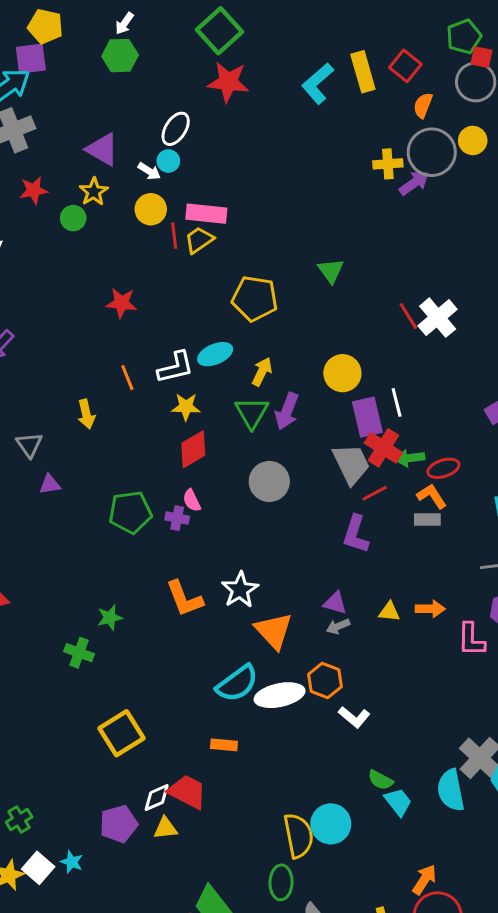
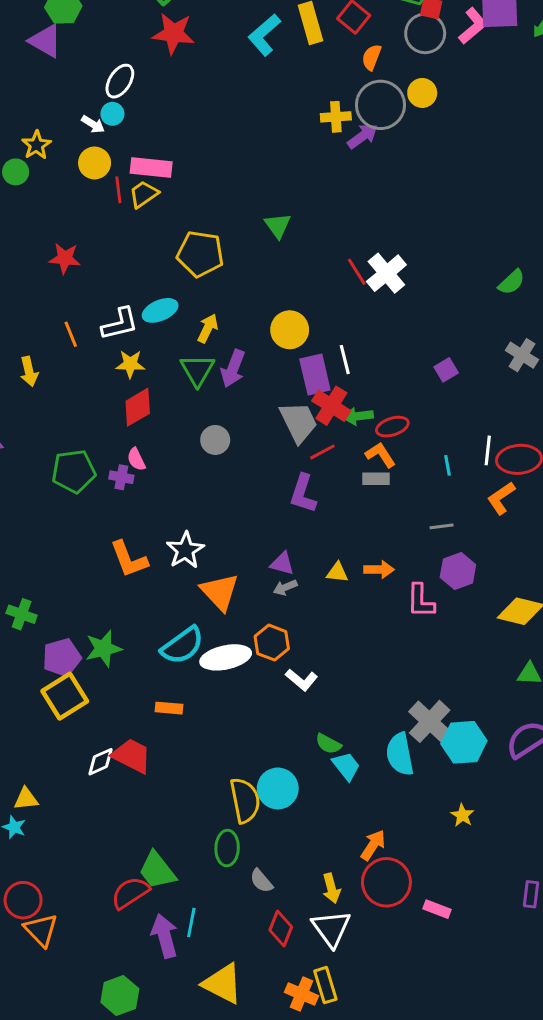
purple triangle: (102, 149) -> (45, 41), moved
gray circle: (269, 481) -> (215, 440), size x0.7
green star: (110, 618) -> (103, 648), moved, size x1.4
purple pentagon: (119, 824) -> (62, 657), moved
yellow triangle: (165, 828) -> (26, 799), moved

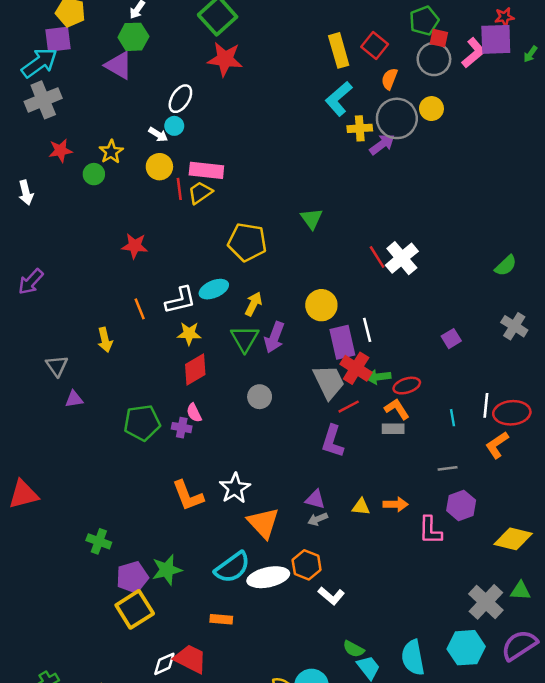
cyan L-shape: (264, 35) -> (339, 99), moved
gray cross: (430, 721) -> (486, 602), moved

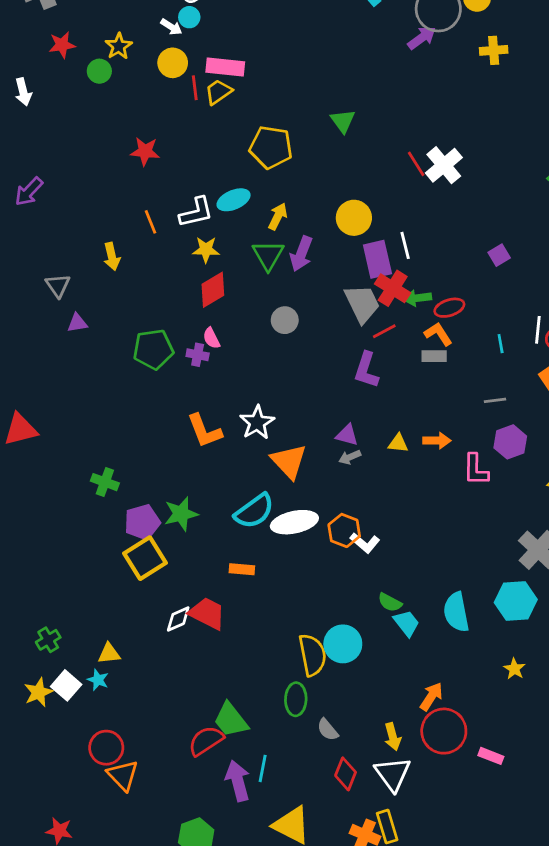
yellow cross: (360, 128) -> (494, 50), moved
orange hexagon: (307, 565) -> (344, 530), moved

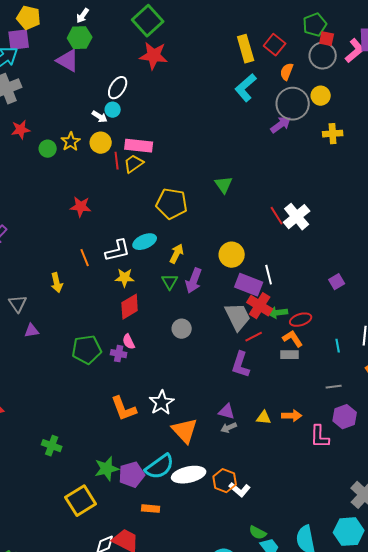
yellow star: (119, 46) -> (71, 142), moved
green triangle: (268, 255) -> (170, 282), size x0.7
purple rectangle: (377, 259) -> (249, 285), turned -56
purple pentagon: (142, 522) -> (132, 475), moved

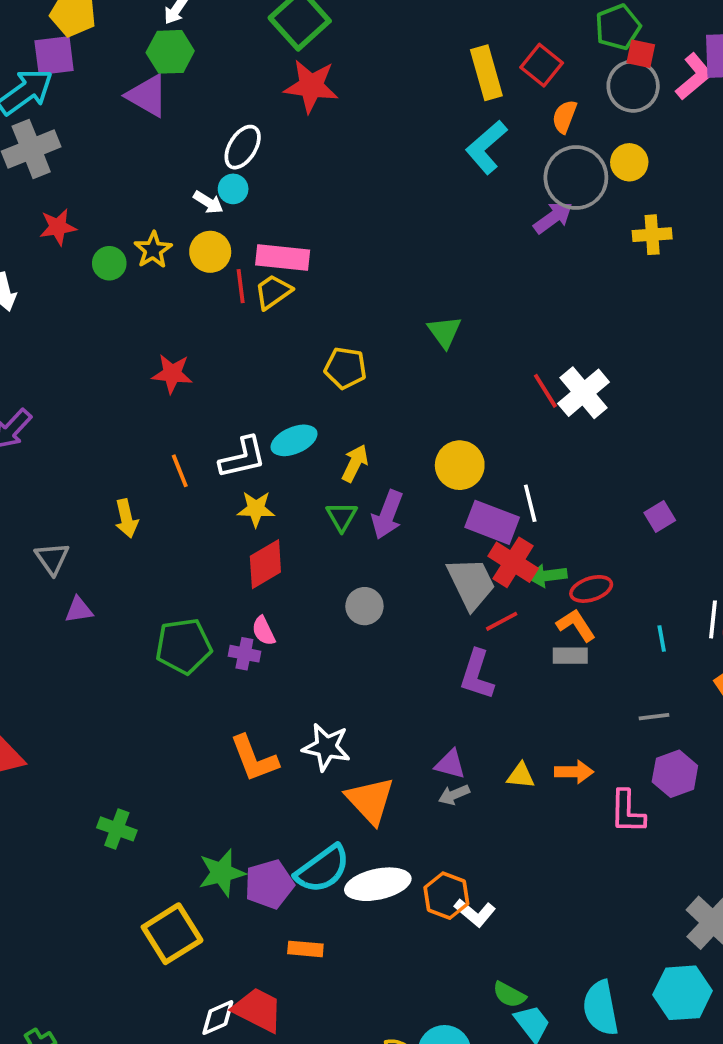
yellow pentagon: (172, 204) -> (345, 368), size x0.7
white star: (162, 403) -> (326, 747), turned -30

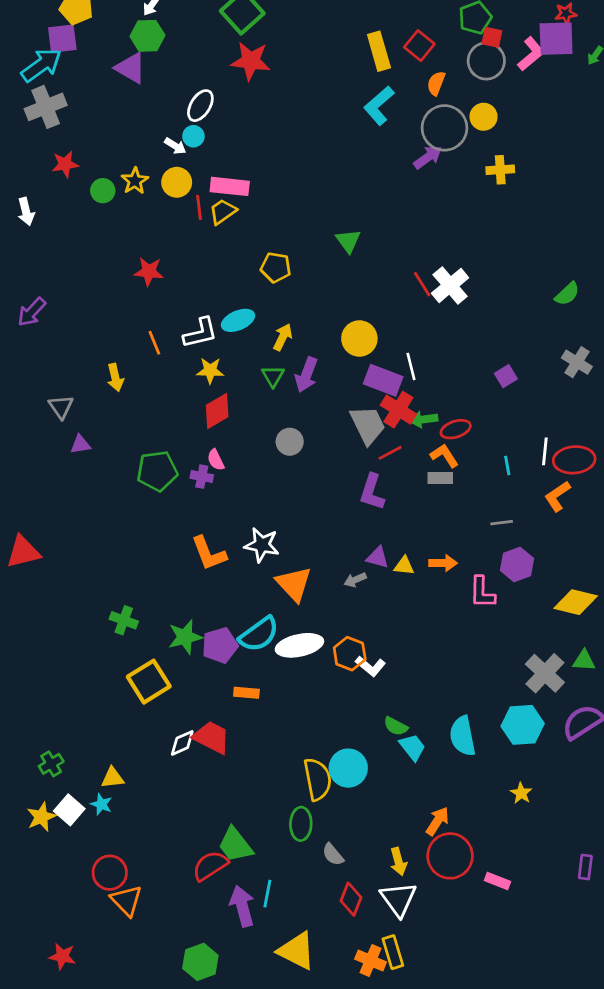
purple triangle: (450, 764) -> (378, 557), moved
green cross: (117, 829) -> (124, 620), moved

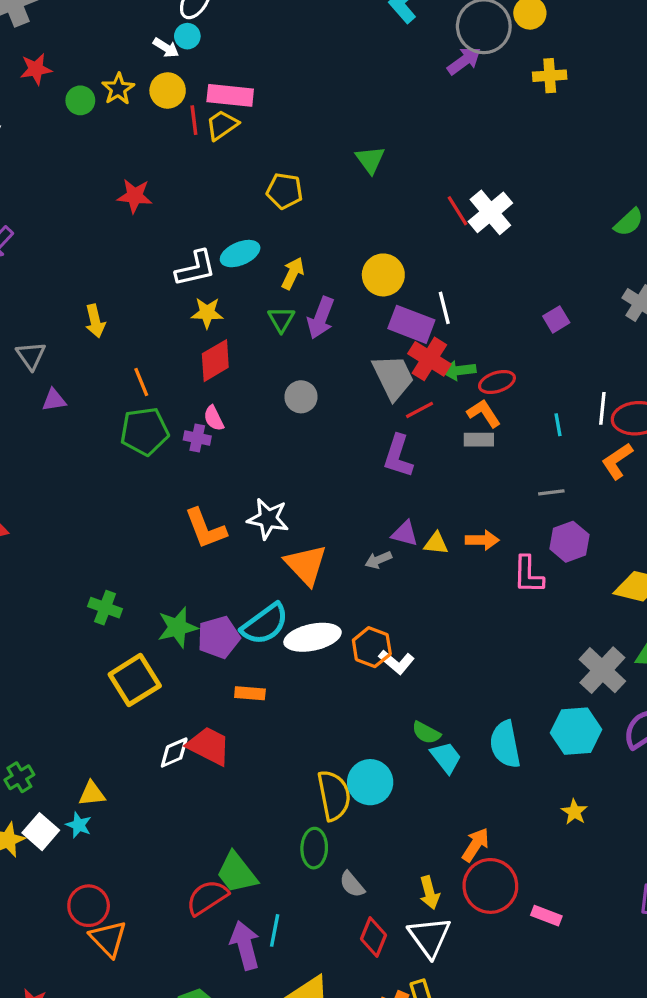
orange line: (154, 343) -> (141, 382), moved

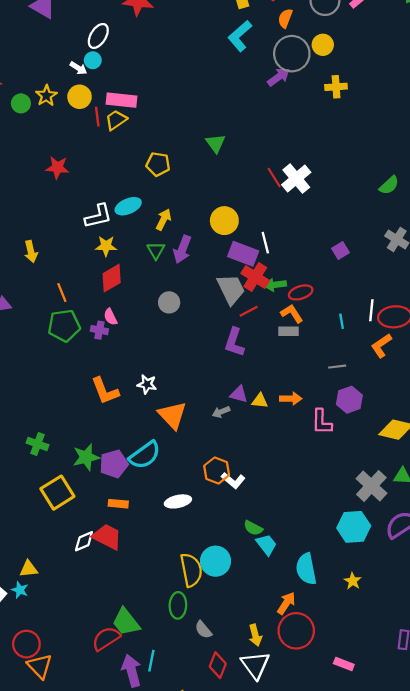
white star: (268, 519) -> (147, 384), size x0.7
white ellipse: (313, 637) -> (178, 501), moved, size x0.7
orange rectangle: (250, 693) -> (118, 504), moved
cyan semicircle: (505, 744) -> (306, 569), moved
pink rectangle: (546, 916) -> (344, 664), moved

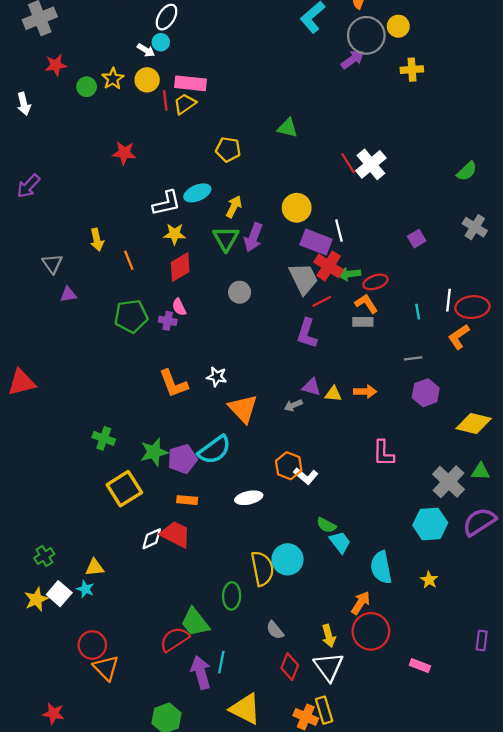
green triangle: (216, 143) -> (288, 128), turned -40
green triangle: (156, 250) -> (226, 239), size x1.4
orange line: (62, 292) -> (129, 260), moved
pink L-shape: (322, 422) -> (383, 453), moved
green ellipse: (178, 605) -> (232, 596), moved

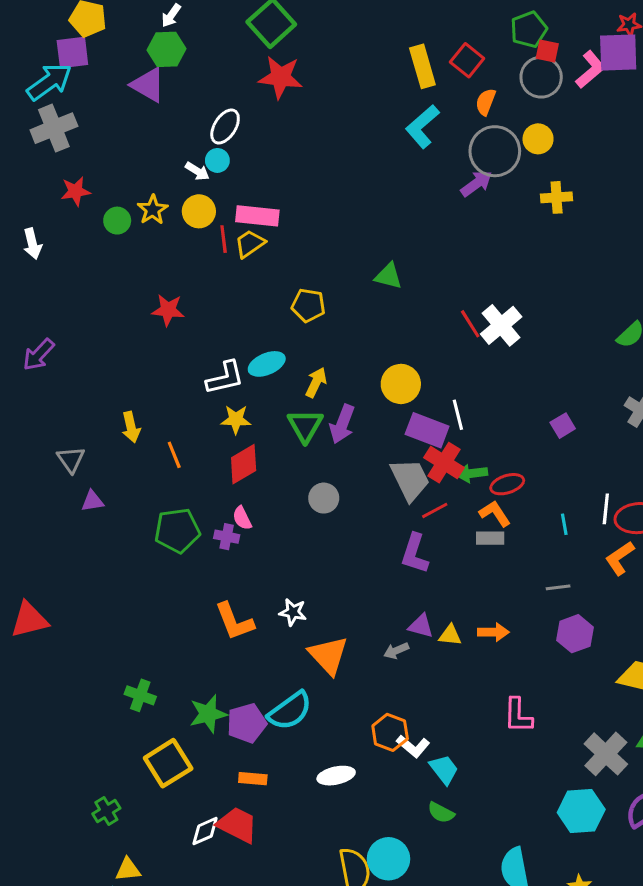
cyan trapezoid: (340, 542) -> (444, 769), moved
green cross: (44, 556) -> (106, 811), moved

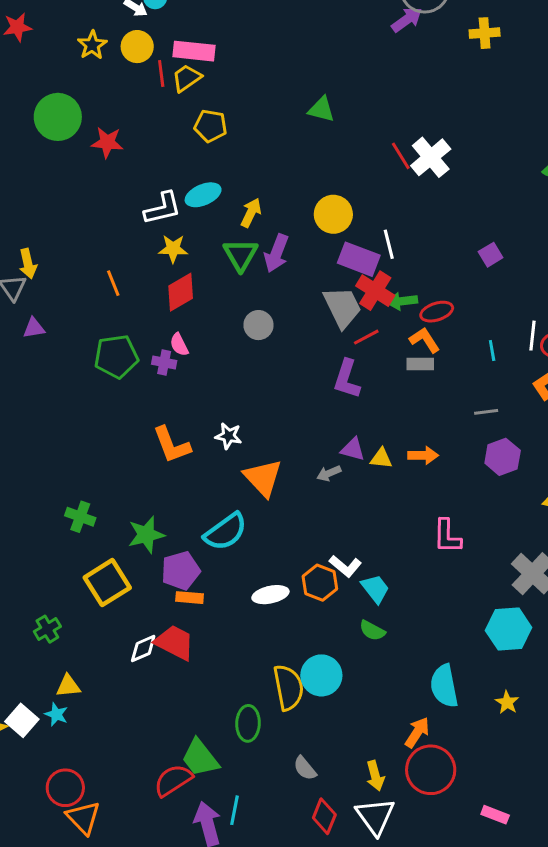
green circle: (117, 221) -> (58, 117), moved, size x1.8
yellow pentagon: (308, 305) -> (211, 126), moved
yellow arrow: (131, 427) -> (28, 264), moved
purple pentagon: (247, 723) -> (181, 571), moved
orange hexagon: (390, 732) -> (320, 583), moved

